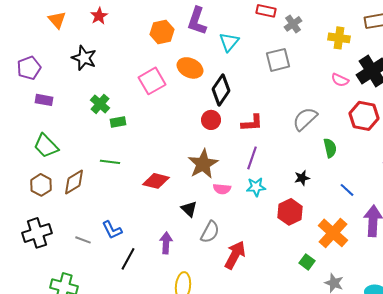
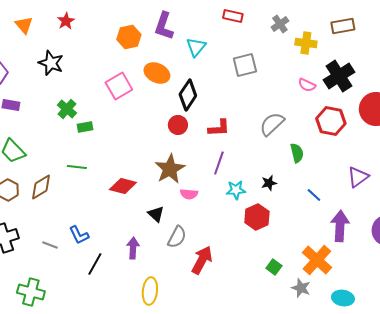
gray cross: (293, 24) -> (280, 24), moved
cyan star: (256, 187) -> (236, 190), moved
orange cross: (333, 233) -> (317, 260), moved

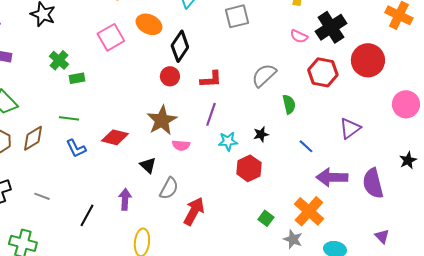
purple arrow: (340, 226) -> (332, 177), turned -92
blue L-shape: (79, 235) -> (76, 148), moved

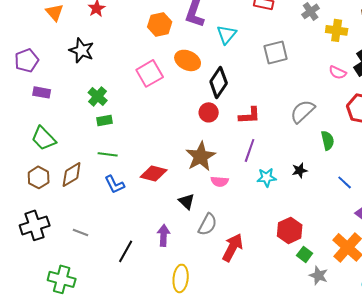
green rectangle: (77, 78) -> (105, 120), moved
red hexagon: (249, 168) -> (290, 230), moved
gray star: (293, 239) -> (319, 275), moved

